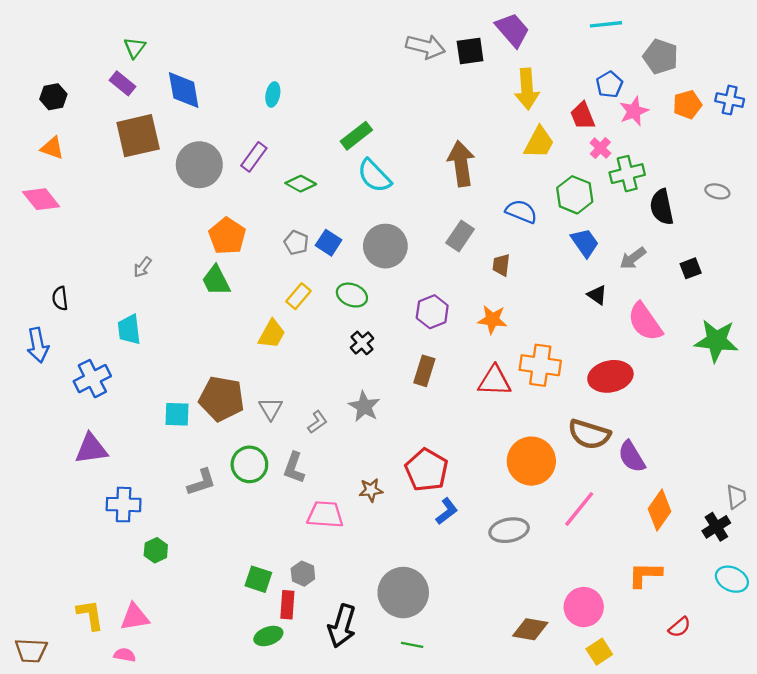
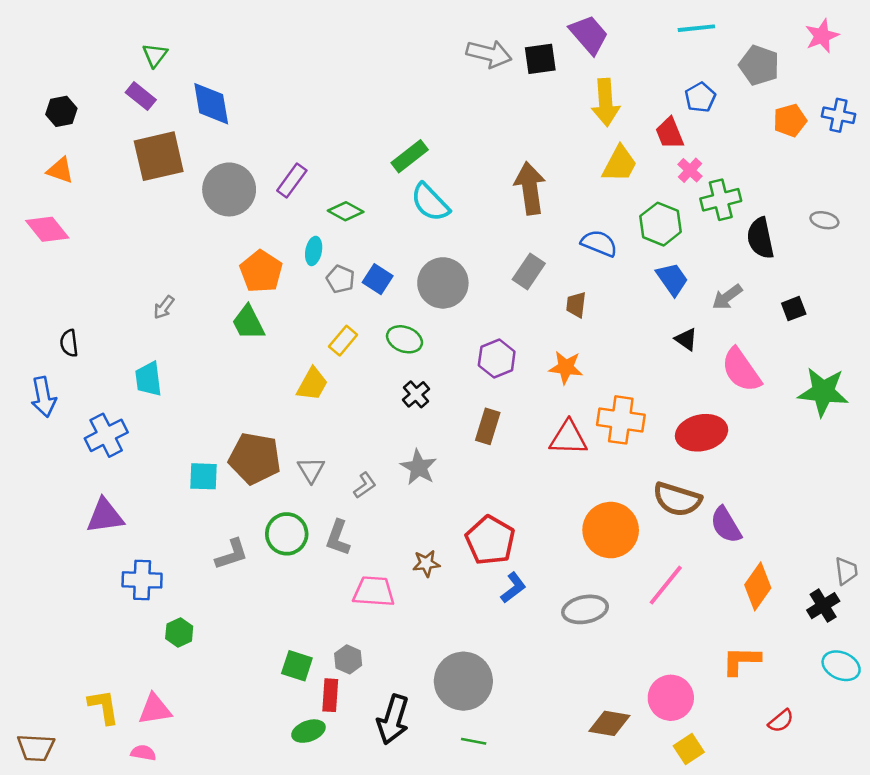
cyan ellipse: (273, 94) -> (314, 251), moved
pink star: (634, 111) -> (822, 36), moved

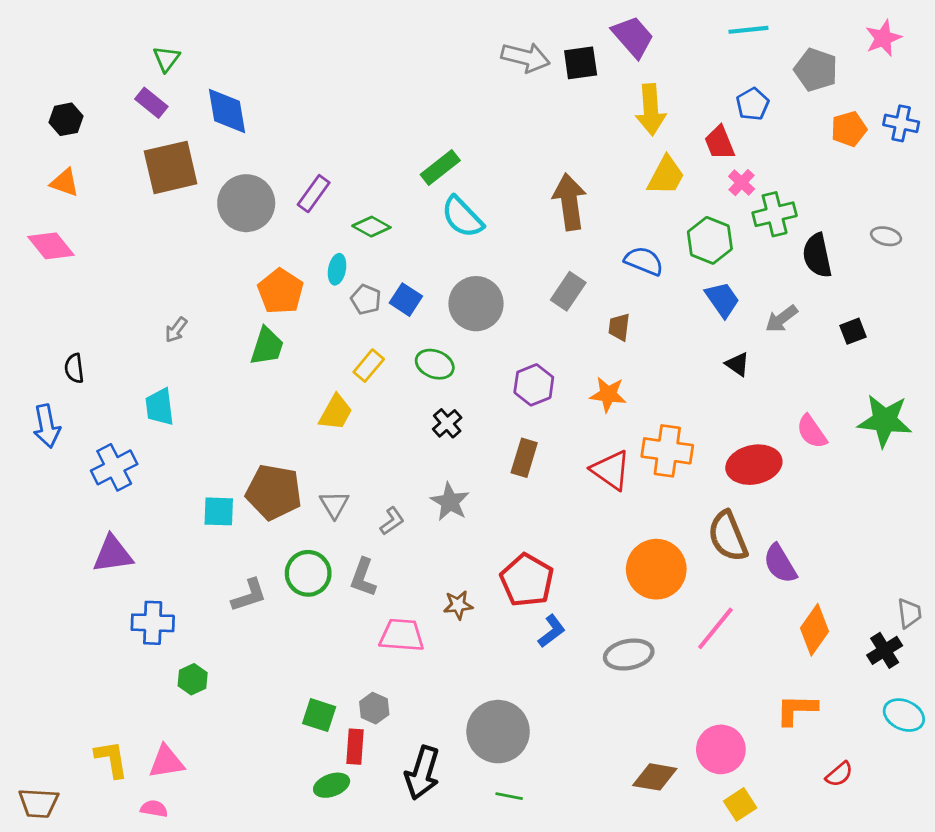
green trapezoid: (248, 323) -> (267, 346), turned -135
pink semicircle: (741, 370) -> (812, 432), moved, size x0.7
red triangle: (568, 438) -> (611, 470), turned 33
brown semicircle: (677, 499) -> (728, 536), turned 51

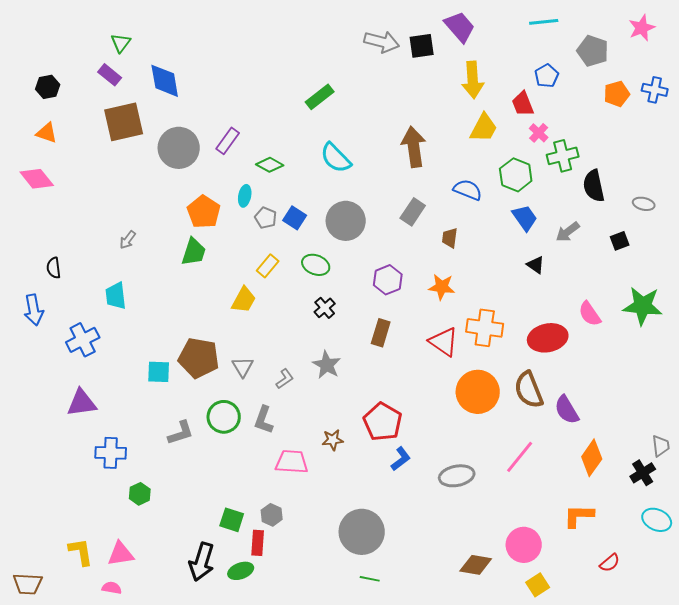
green rectangle: (440, 167) -> (320, 97), moved
gray ellipse: (886, 236) -> (644, 204), moved
orange circle: (656, 569) -> (478, 392), moved
black arrow: (422, 773) -> (202, 562), moved

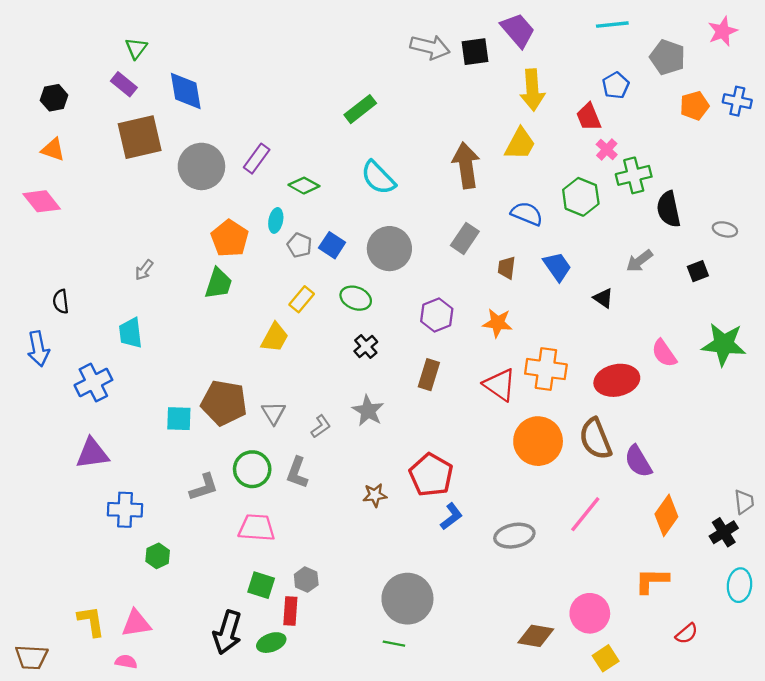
yellow trapezoid: (484, 128) -> (520, 144), moved
blue trapezoid: (525, 218) -> (557, 267), moved
pink trapezoid: (292, 462) -> (257, 528), moved
cyan ellipse: (657, 520) -> (740, 585), turned 72
green line: (370, 579) -> (394, 644), moved

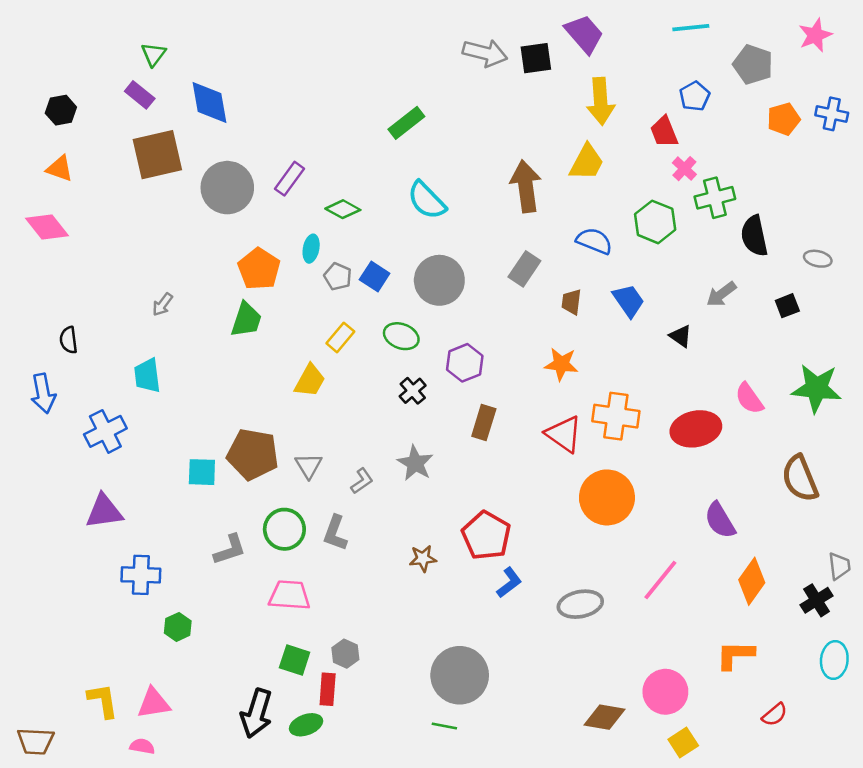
purple hexagon: (437, 315) -> (465, 363), moved
brown semicircle: (595, 439) -> (800, 478), moved

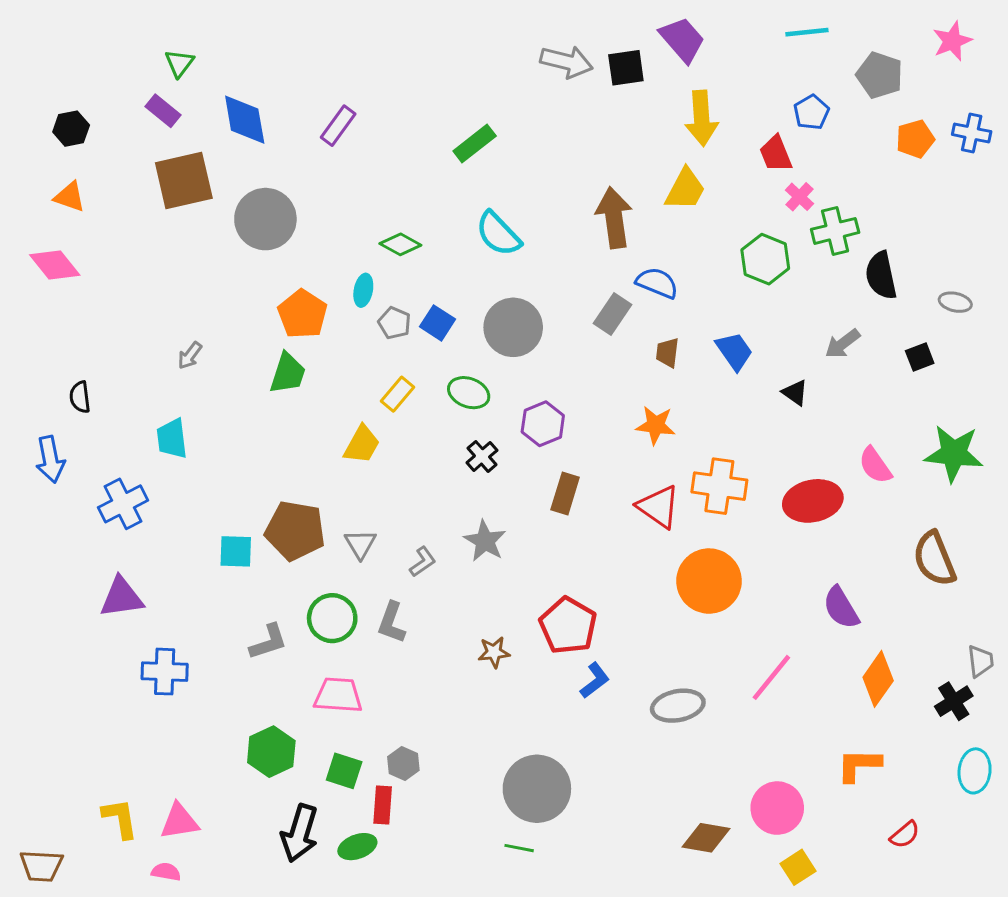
purple rectangle: (289, 179) -> (338, 126), moved
blue semicircle: (594, 241) -> (657, 283), moved
green hexagon: (178, 627) -> (271, 752), moved, size x1.5

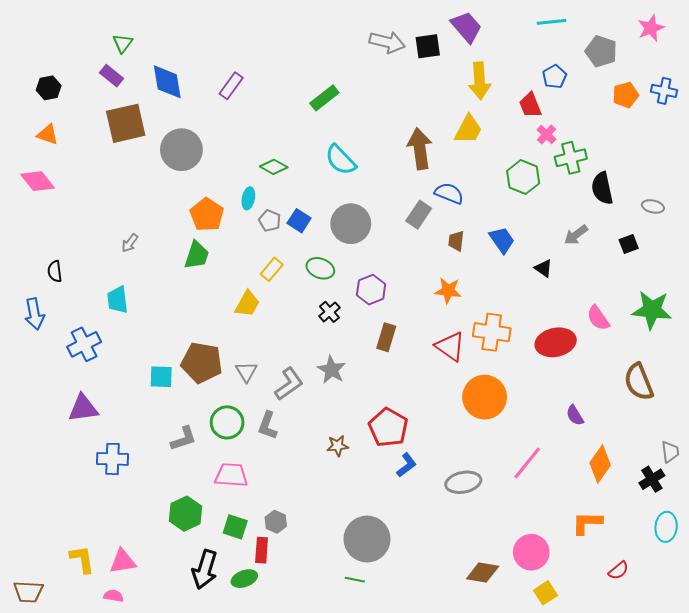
gray L-shape: (423, 562) -> (289, 384), size x1.6
purple semicircle: (841, 608) -> (575, 415), size x0.7

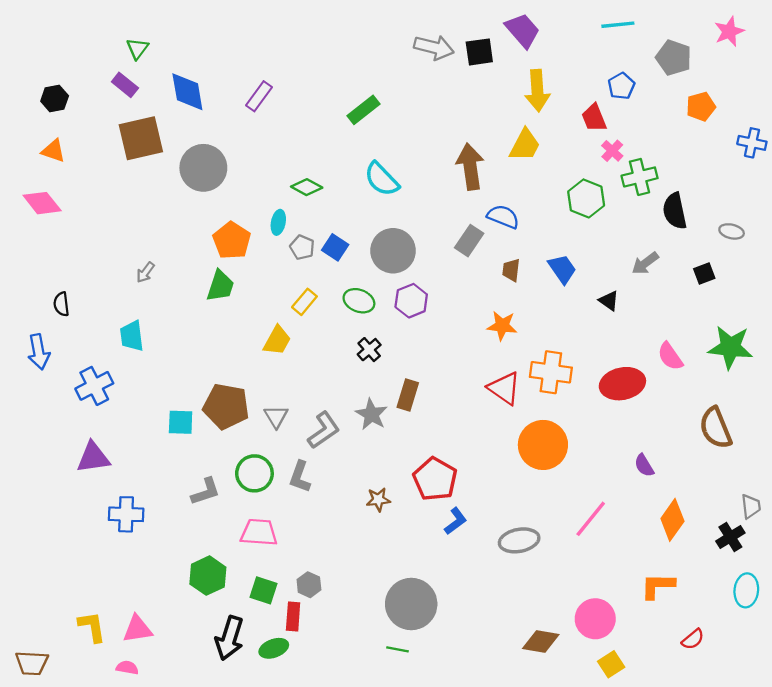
blue cross: (664, 91) -> (752, 143), moved
purple hexagon: (371, 290) -> (411, 301), moved
brown rectangle: (386, 337) -> (408, 395), moved

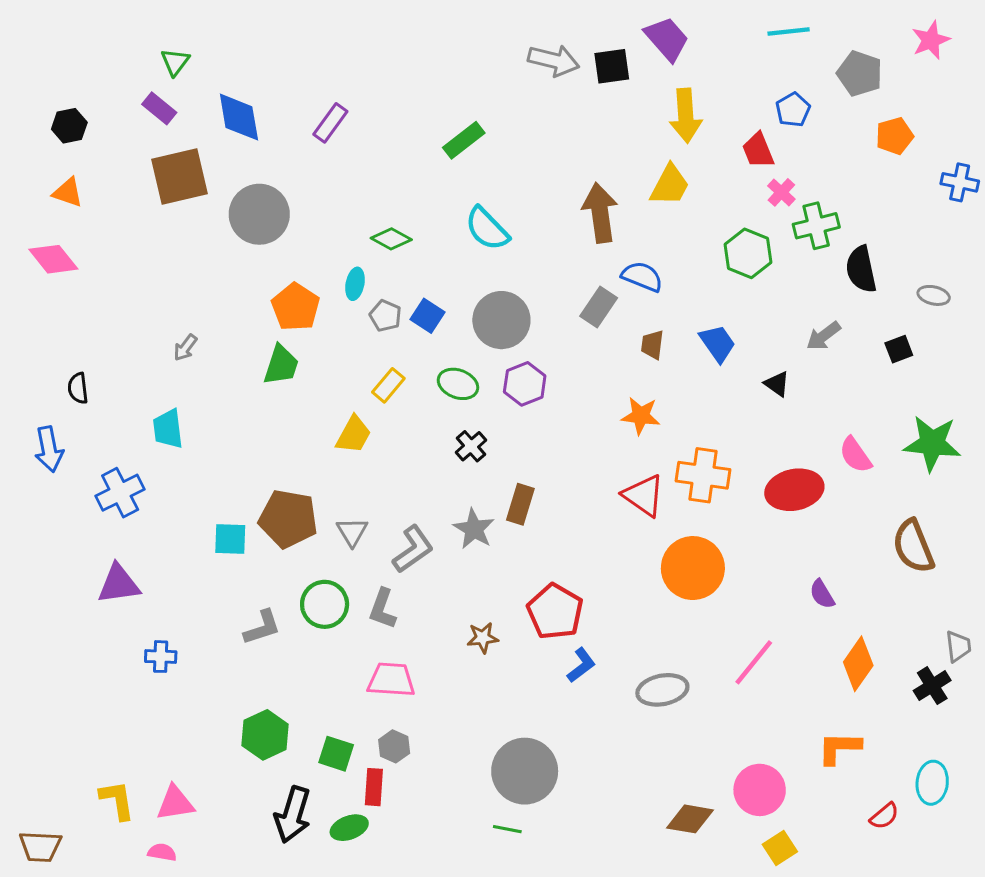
blue cross: (126, 514) -> (161, 657), size x0.7
pink trapezoid: (259, 532) -> (391, 680), moved
cyan ellipse: (746, 590) -> (932, 783), moved

